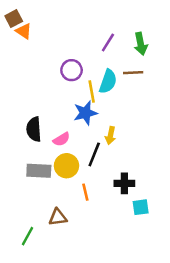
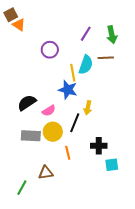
purple circle: (72, 70) -> (50, 50), moved
blue star: (85, 113) -> (68, 90), turned 30
black semicircle: (34, 129) -> (27, 103), turned 60

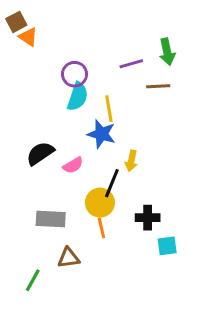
purple line: (86, 34) -> (131, 64), moved, turned 42
cyan semicircle: (86, 65) -> (78, 97), moved
yellow circle: (53, 132) -> (100, 203), moved
gray rectangle: (31, 136) -> (51, 219), moved

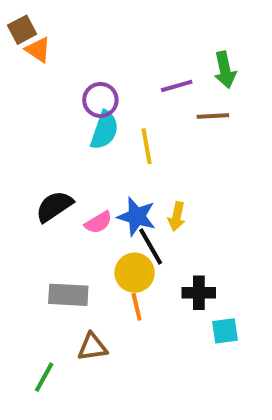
blue star: (101, 134) -> (137, 216), moved
black line: (112, 183) -> (151, 247), turned -52

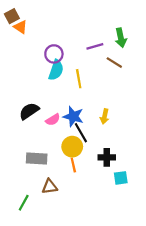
brown line: (213, 116) -> (114, 63), turned 35
yellow arrow: (177, 216) -> (105, 116), moved

